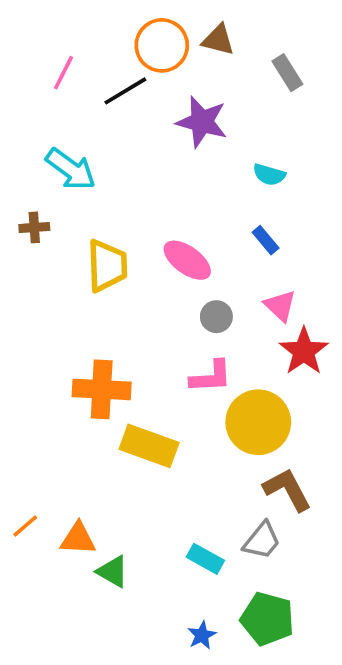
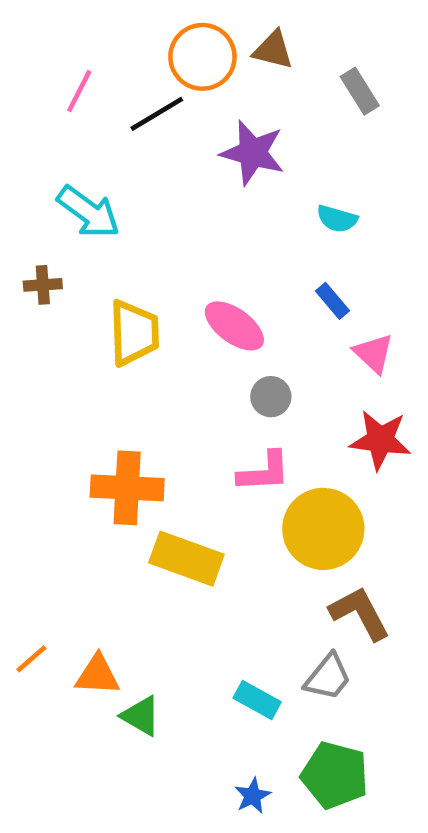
pink triangle: (280, 306) -> (373, 353), moved
red star: (304, 351) -> (380, 440), turned -30

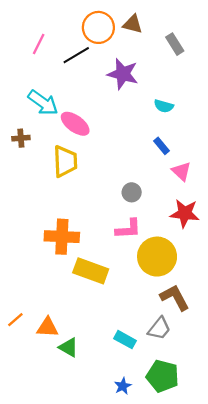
pink ellipse: (234, 326) -> (75, 124), moved

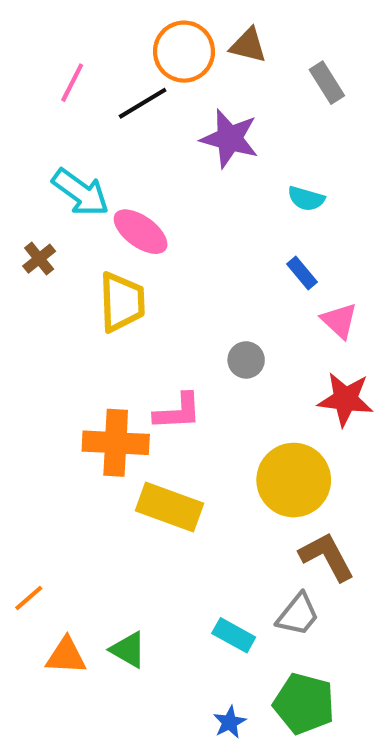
brown cross: (21, 138) -> (39, 259), turned -35
pink L-shape: (128, 229) -> (178, 412), moved
orange triangle: (47, 327) -> (66, 656), moved

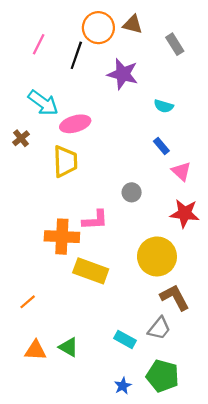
black line: (143, 103) -> (76, 55), turned -40
pink ellipse: (141, 232) -> (75, 124), turned -52
orange line: (29, 598) -> (28, 302), moved

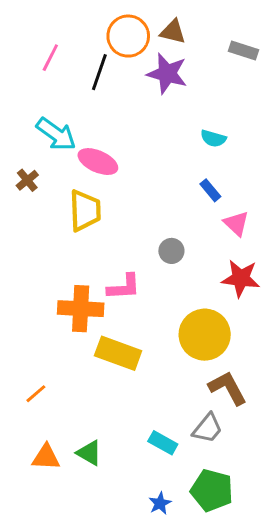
gray rectangle: (175, 44) -> (244, 50), moved, turned -40
purple star: (123, 74) -> (167, 74), moved
pink ellipse: (75, 124) -> (98, 162), turned 40

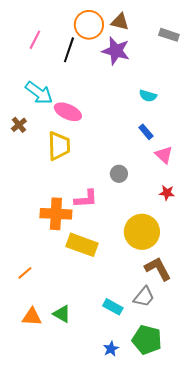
red star: (241, 278) -> (167, 193), size x0.6

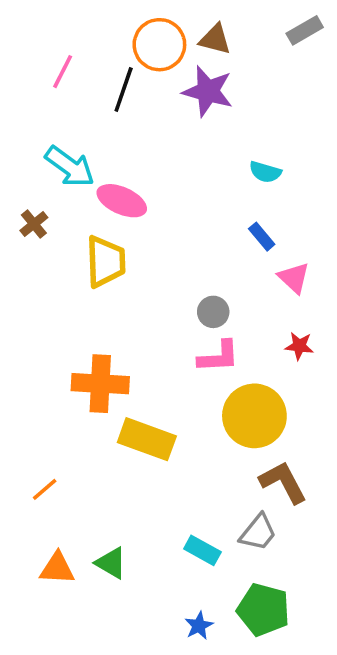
gray rectangle: (169, 35) -> (305, 30), moved, turned -48
pink L-shape: (86, 199) -> (219, 357), moved

